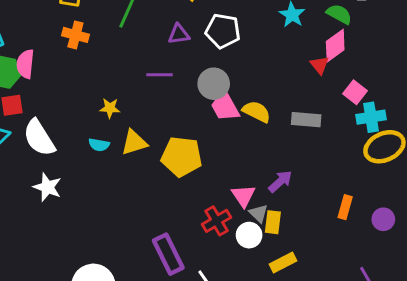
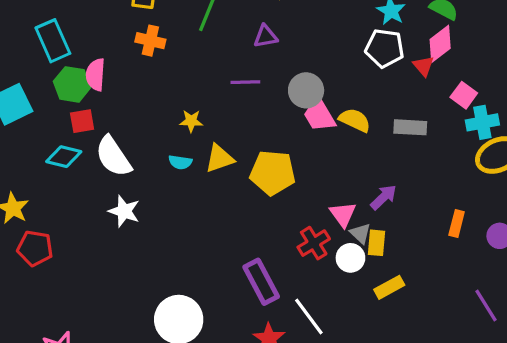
white pentagon: (223, 31) -> (385, 48), moved

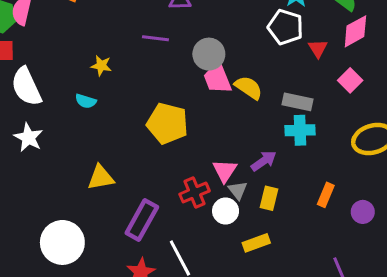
pink diamond: (440, 44) -> (355, 31), moved
cyan cross: (482, 122) -> (300, 130), moved
yellow triangle: (219, 158) -> (101, 178), moved
yellow rectangle: (377, 243) -> (269, 198), moved
purple rectangle: (261, 282) -> (142, 220), turned 48

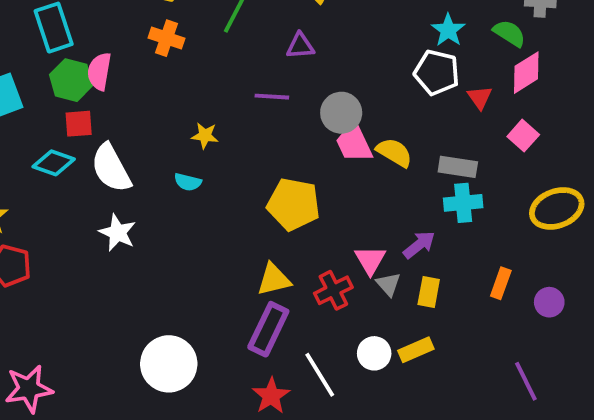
yellow triangle: (101, 178) -> (274, 279), moved
white circle: (226, 211) -> (374, 353), moved

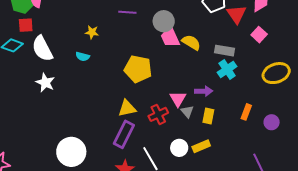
red triangle: (480, 97) -> (236, 14), size x1.5
cyan cross: (463, 203) -> (227, 69), turned -30
purple arrow: (419, 245) -> (204, 91), turned 36

